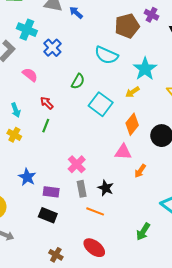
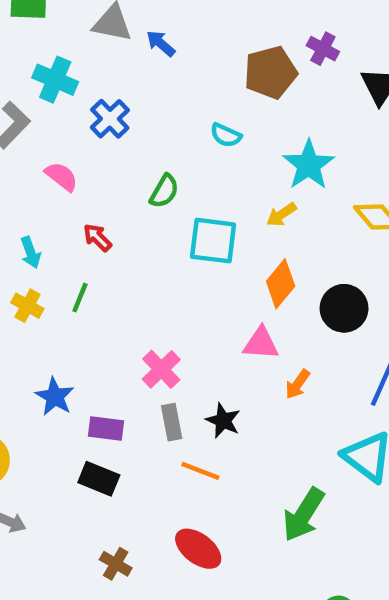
cyan semicircle: (106, 55) -> (226, 135), size x0.6
cyan square: (101, 104) -> (213, 241), turned -30
green line: (46, 126) -> (80, 298), moved
green arrow: (143, 232) -> (304, 515), size x1.4

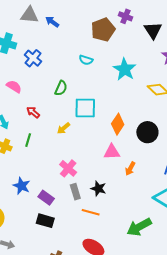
yellow arrow: (281, 215) -> (64, 128), moved
purple rectangle: (106, 428) -> (46, 198), turned 35
green arrow: (304, 515) -> (139, 227), turned 35

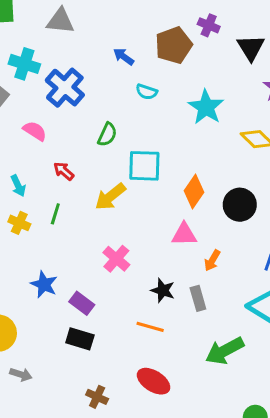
blue arrow: (52, 22) -> (124, 57), moved
blue cross: (33, 58) -> (65, 88), size x1.4
yellow arrow: (64, 128) -> (110, 197), size x1.5
gray rectangle: (75, 192) -> (198, 298), moved

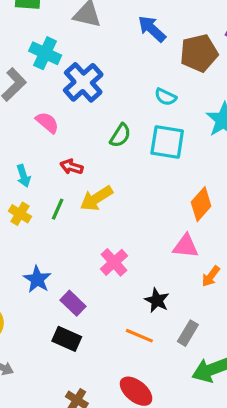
blue arrow: (124, 57) -> (152, 29), moved, size x1.4
cyan square: (144, 166) -> (167, 142), moved
red arrow: (64, 171) -> (72, 167), turned -30
yellow arrow: (110, 197) -> (96, 198), moved
gray rectangle: (198, 298) -> (188, 333), moved, turned 40

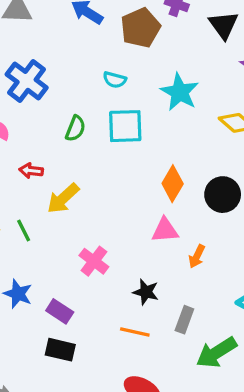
green line: (58, 209) -> (24, 231), moved, turned -40

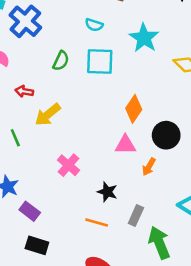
black circle: (223, 195) -> (166, 135), moved
purple rectangle: (60, 311) -> (30, 211), moved
black rectangle: (60, 350) -> (37, 245), moved
green arrow: (216, 352) -> (159, 243), turned 96

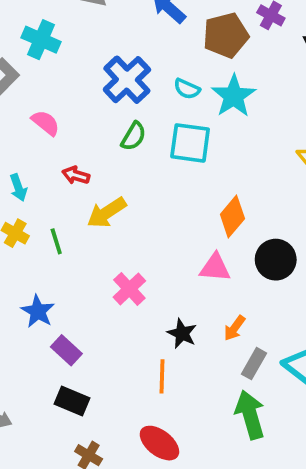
blue cross: (25, 21) -> (127, 80), moved
cyan star: (144, 38) -> (234, 96), moved
orange arrow: (149, 167) -> (235, 328), moved
gray rectangle: (136, 215) -> (254, 364), moved
orange line: (97, 222) -> (162, 376), turned 70

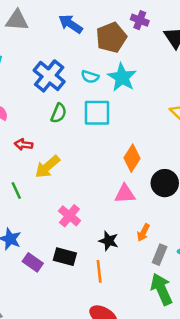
black rectangle: (72, 401) -> (65, 257), moved

